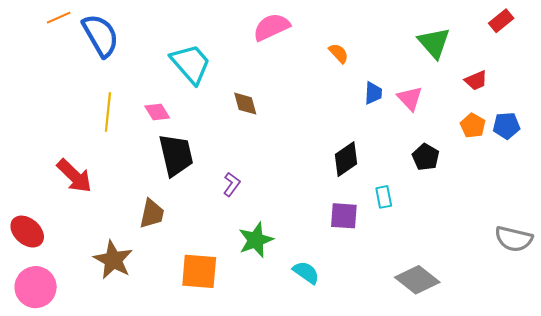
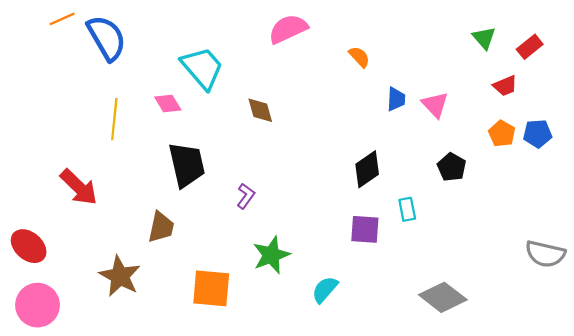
red rectangle: (501, 21) -> (530, 47), moved
green triangle: (434, 43) -> (484, 38), moved, size x0.7
pink diamond: (157, 112) -> (168, 104), moved
cyan semicircle: (306, 272) -> (325, 290), turned -84

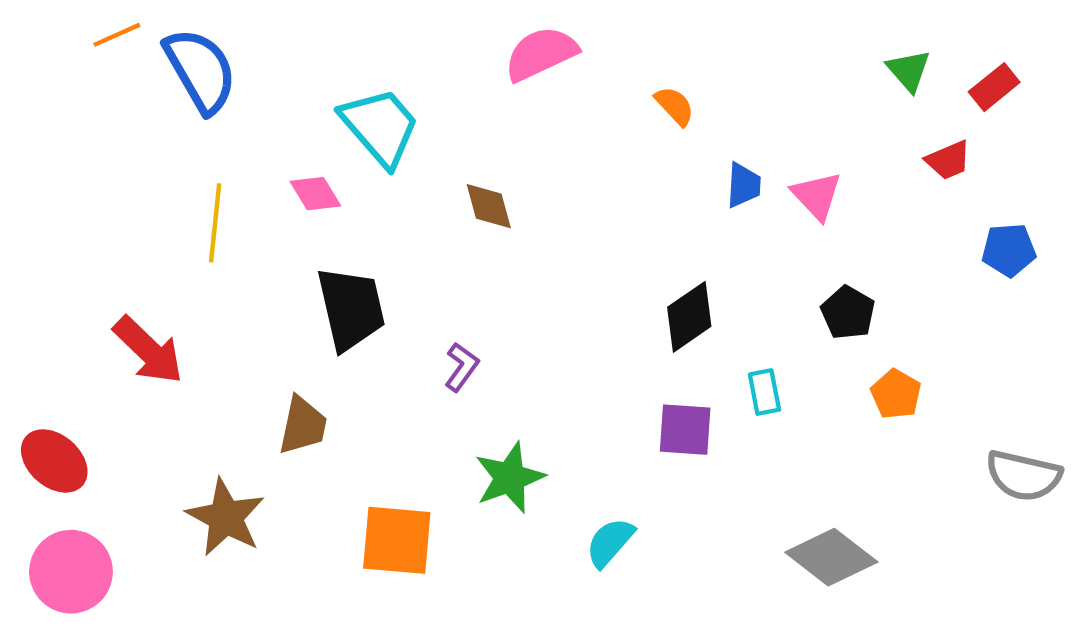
orange pentagon: (502, 134) -> (896, 394), moved

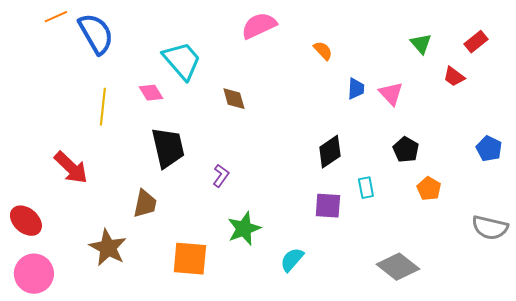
green triangle: (909, 70) -> (421, 44), moved
red trapezoid: (948, 160) -> (454, 77), turned 60
blue pentagon: (1009, 250) -> (489, 149), moved, turned 30

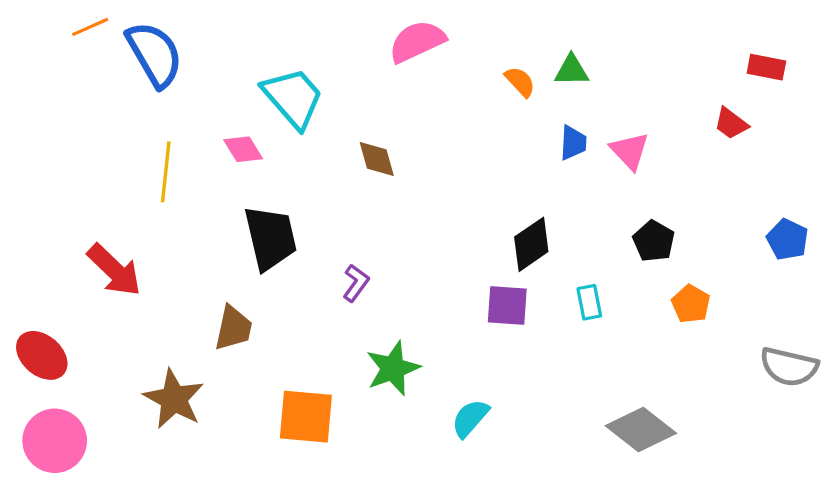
red rectangle: (476, 42) -> (766, 67), turned 50
green triangle: (421, 44) -> (572, 70), moved, turned -50
purple square: (328, 206) -> (507, 305), moved

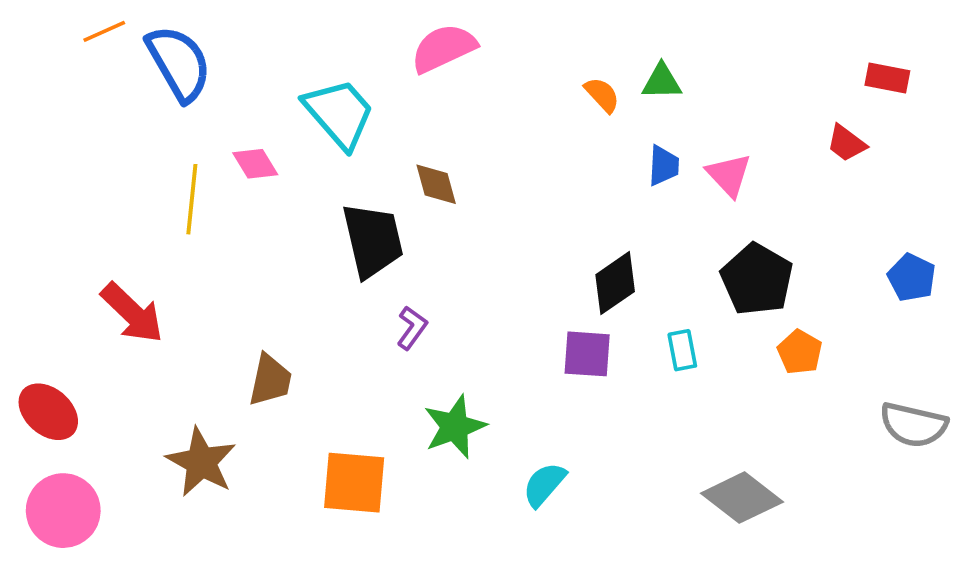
pink semicircle: (417, 41) -> (444, 48), moved
pink diamond: (243, 149) -> (255, 164), moved
black trapezoid: (270, 238) -> (373, 240), moved
black pentagon: (654, 241) -> (757, 279), size x1.5

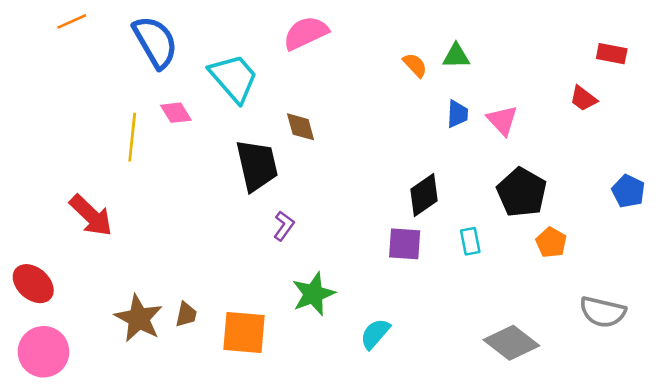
blue semicircle: (179, 63) -> (155, 42), moved
brown trapezoid: (270, 380) -> (186, 314), moved, size x0.7
gray semicircle: (913, 425) -> (603, 312), moved

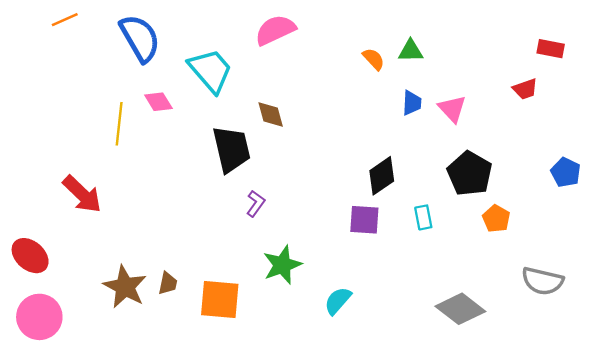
red trapezoid: (583, 99) -> (525, 89), turned -56

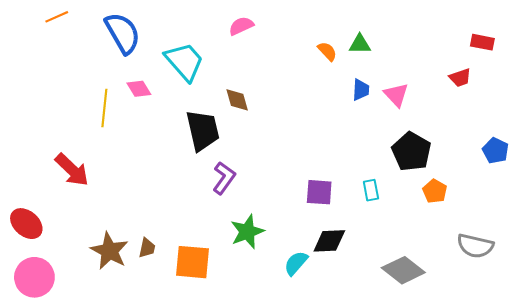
pink semicircle: (275, 30) -> (241, 26), size x0.7
black diamond: (382, 176) -> (329, 241), moved, turned 32
purple L-shape: (256, 204) -> (224, 178), size x1.4

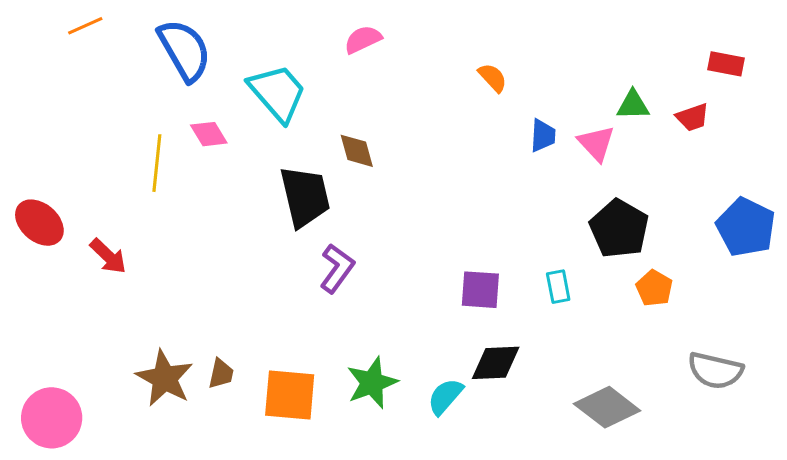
green triangle: (360, 44) -> (633, 105), moved
blue pentagon: (496, 151) -> (746, 227), size x1.5
red arrow: (72, 170) -> (108, 256), size x0.7
red ellipse: (26, 224) -> (39, 223), moved
green star: (247, 232) -> (372, 383), moved

